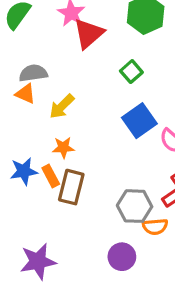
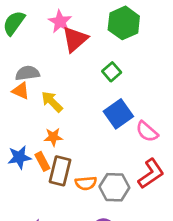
yellow arrow: (62, 106) -> (52, 102), turned 90
orange semicircle: (155, 227) -> (86, 183), moved

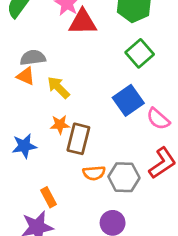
red triangle: (75, 39) -> (83, 22), turned 40
green square: (112, 72) -> (140, 53), moved, size x1.4
orange rectangle: (42, 161) -> (48, 197), moved
brown rectangle: (60, 171) -> (78, 139), moved

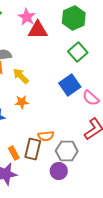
brown rectangle: (78, 139) -> (33, 149), moved
gray hexagon: (124, 177) -> (67, 151), moved

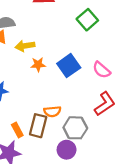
yellow arrow: (21, 76) -> (25, 46), turned -54
blue square: (70, 85) -> (69, 66), moved
orange star: (22, 102) -> (38, 64), moved

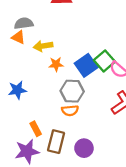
green square: (87, 20) -> (104, 61), moved
brown rectangle: (38, 126) -> (56, 142), moved
gray hexagon: (75, 128) -> (72, 91), moved

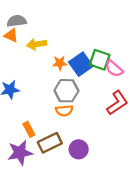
green square: (104, 61) -> (100, 60), turned -30
orange star: (56, 64) -> (60, 63), moved
brown rectangle: (56, 142) -> (50, 143), turned 50

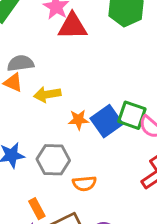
gray hexagon: (66, 91) -> (53, 160), moved

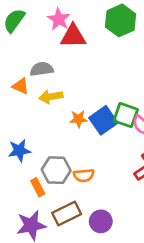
gray semicircle: (21, 63) -> (42, 69), moved
gray hexagon: (53, 160) -> (56, 170), moved
orange rectangle: (37, 209) -> (38, 187), moved

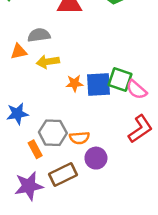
orange triangle: (21, 86) -> (19, 52), turned -36
blue square: (103, 120) -> (99, 85), turned 32
purple circle: (101, 221) -> (96, 158), moved

